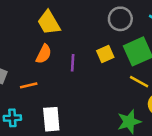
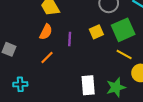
orange line: (29, 85) -> (47, 58), moved, turned -32
white rectangle: (51, 119) -> (88, 85), moved

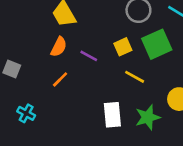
purple line: (70, 39) -> (89, 56), turned -64
yellow line: (124, 54) -> (135, 77), moved
cyan cross: (20, 84) -> (26, 113), turned 32

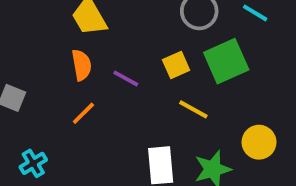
orange semicircle: (59, 47) -> (82, 65), turned -36
cyan cross: (26, 113) -> (33, 163), turned 30

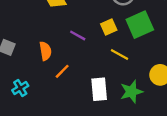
orange semicircle: (82, 65) -> (45, 51), moved
orange line: (83, 113) -> (62, 71), moved

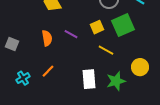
orange semicircle: (45, 51) -> (47, 38), moved
orange line: (62, 71) -> (48, 71), moved

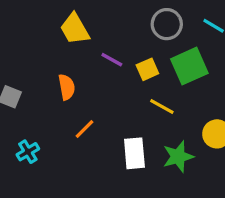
purple line: (71, 34) -> (112, 60), moved
orange line: (48, 71) -> (84, 129), moved

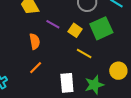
yellow square: (147, 69) -> (75, 30), turned -32
orange semicircle: (67, 87) -> (35, 41), moved

